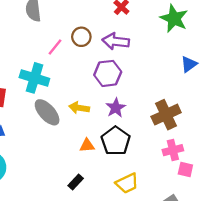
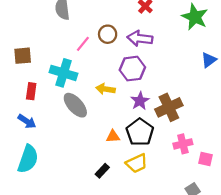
yellow arrow: (79, 108) -> (105, 89), moved
brown cross: (166, 115) -> (169, 107), moved
pink cross: (173, 150) -> (183, 144), moved
yellow trapezoid: (127, 183) -> (137, 163), moved

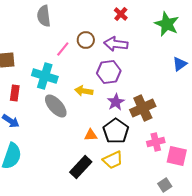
pink square: (206, 159) -> (177, 156), size x1.5
black rectangle: (102, 171) -> (81, 167), size x1.6

